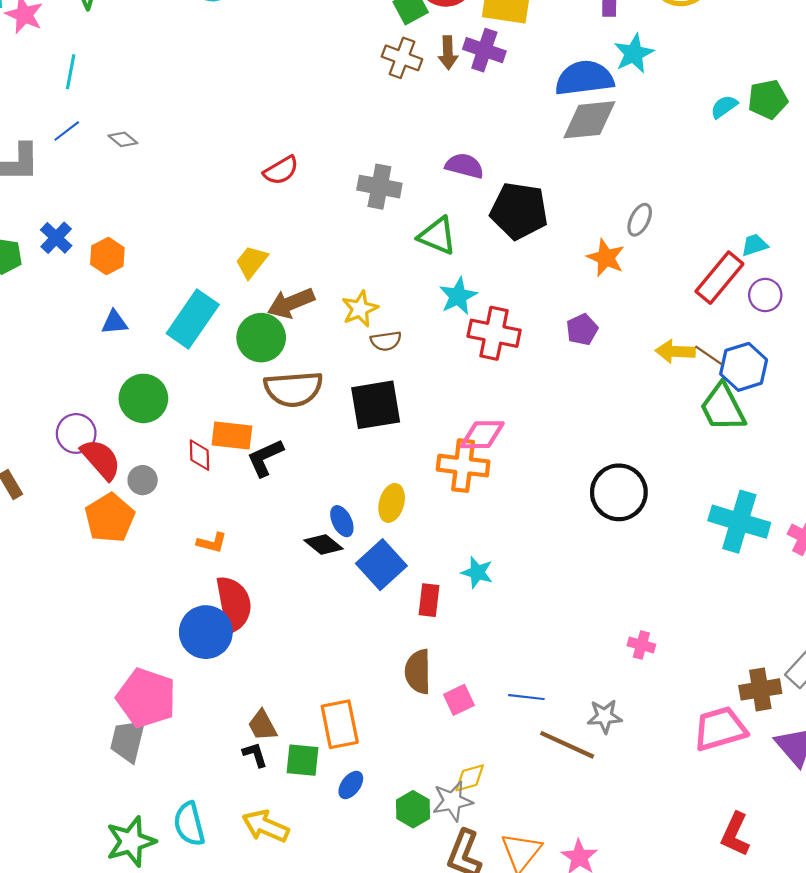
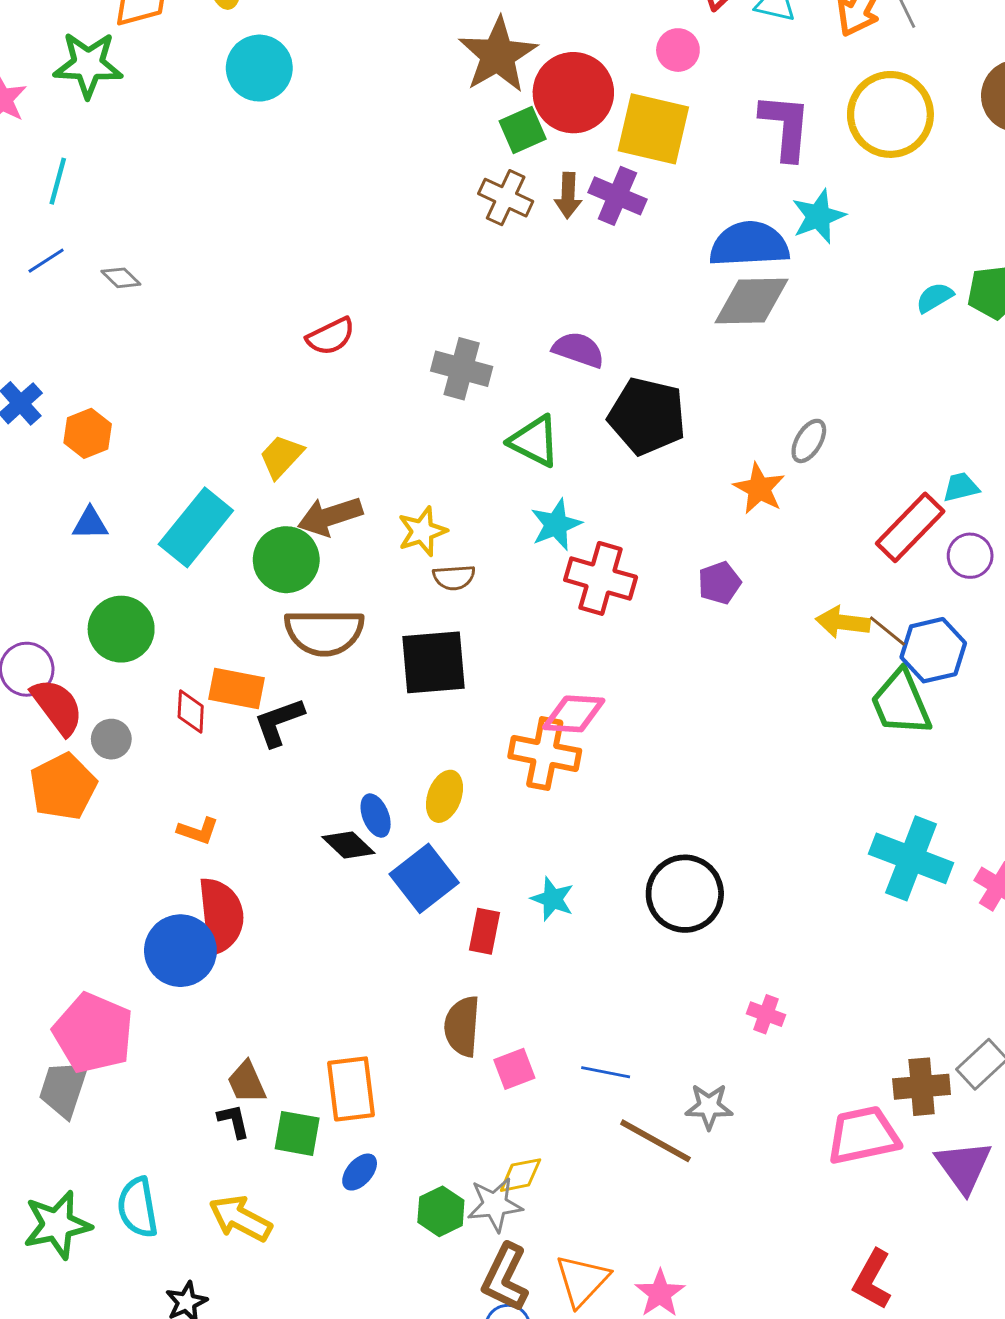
black circle: (619, 492) -> (685, 894), moved

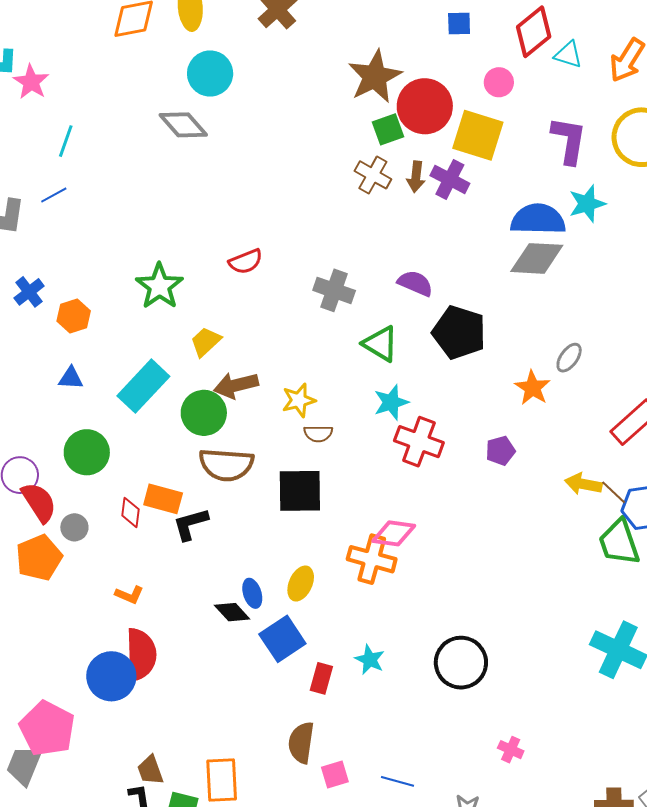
green star: (88, 65) -> (159, 286), moved, turned 30
gray diamond: (121, 278) -> (183, 125), moved, size x1.8

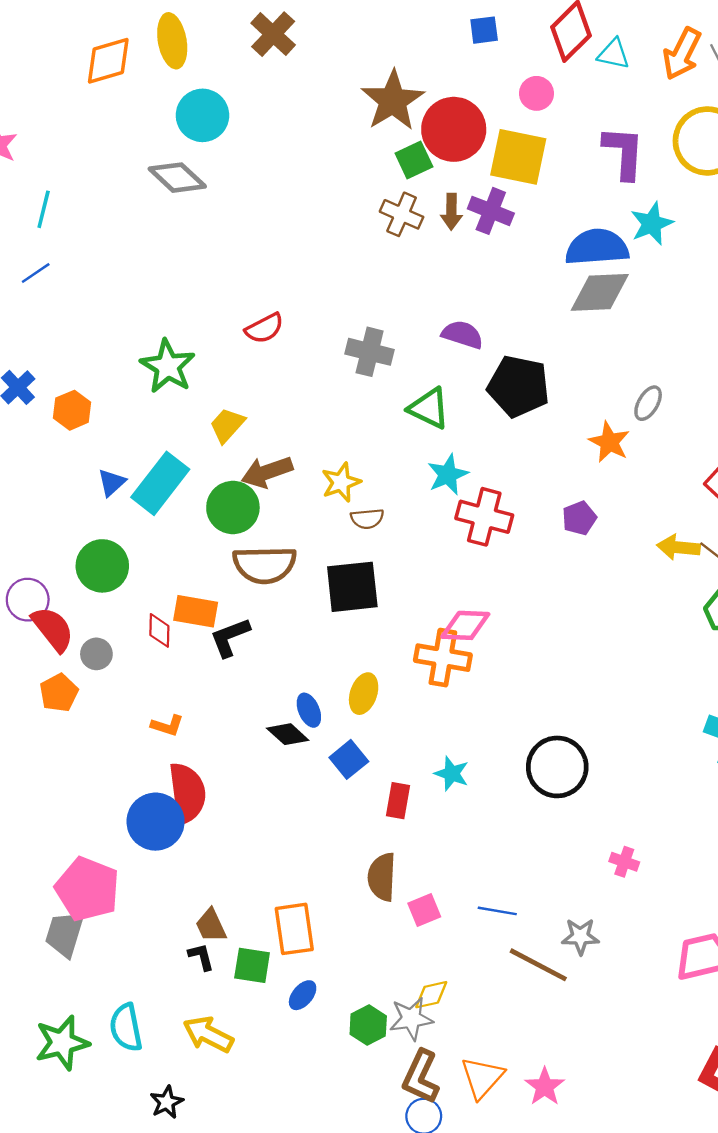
blue triangle: (71, 378) -> (112, 483), moved, turned -40
orange pentagon: (39, 558) -> (59, 693), size x0.7
blue square: (282, 639) -> (349, 759), size x0.7

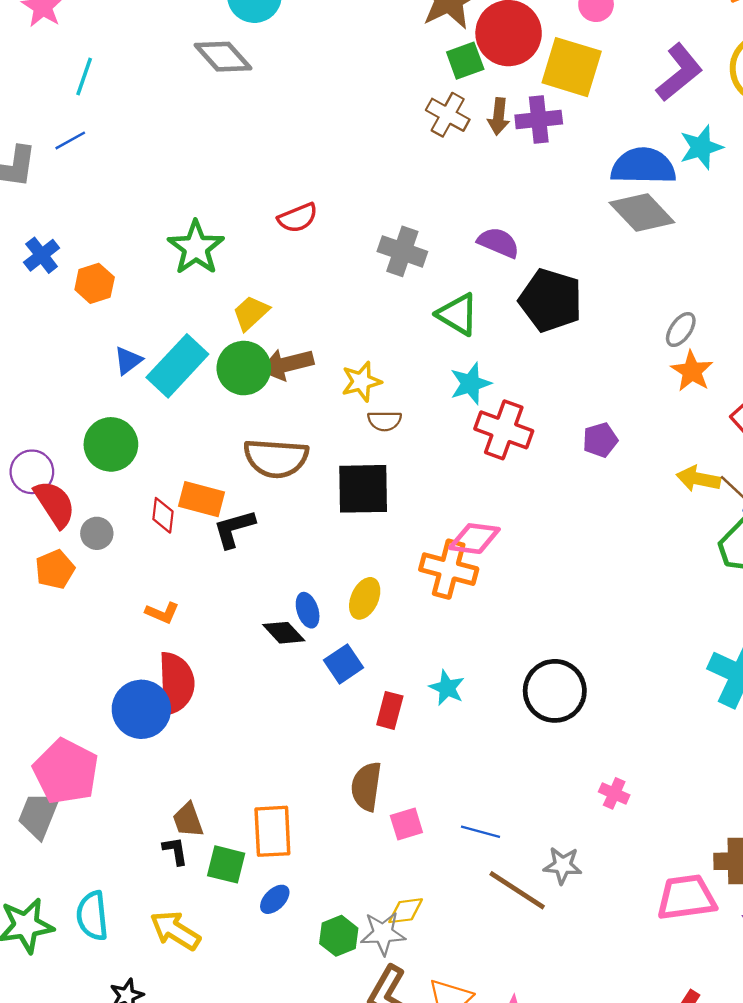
purple L-shape: (624, 153) -> (679, 72), turned 42
purple cross: (491, 211) -> (539, 120), turned -33
gray diamond: (600, 292) -> (642, 212), turned 44
orange star: (609, 442) -> (692, 371), moved
green circle: (233, 507) -> (244, 368), moved

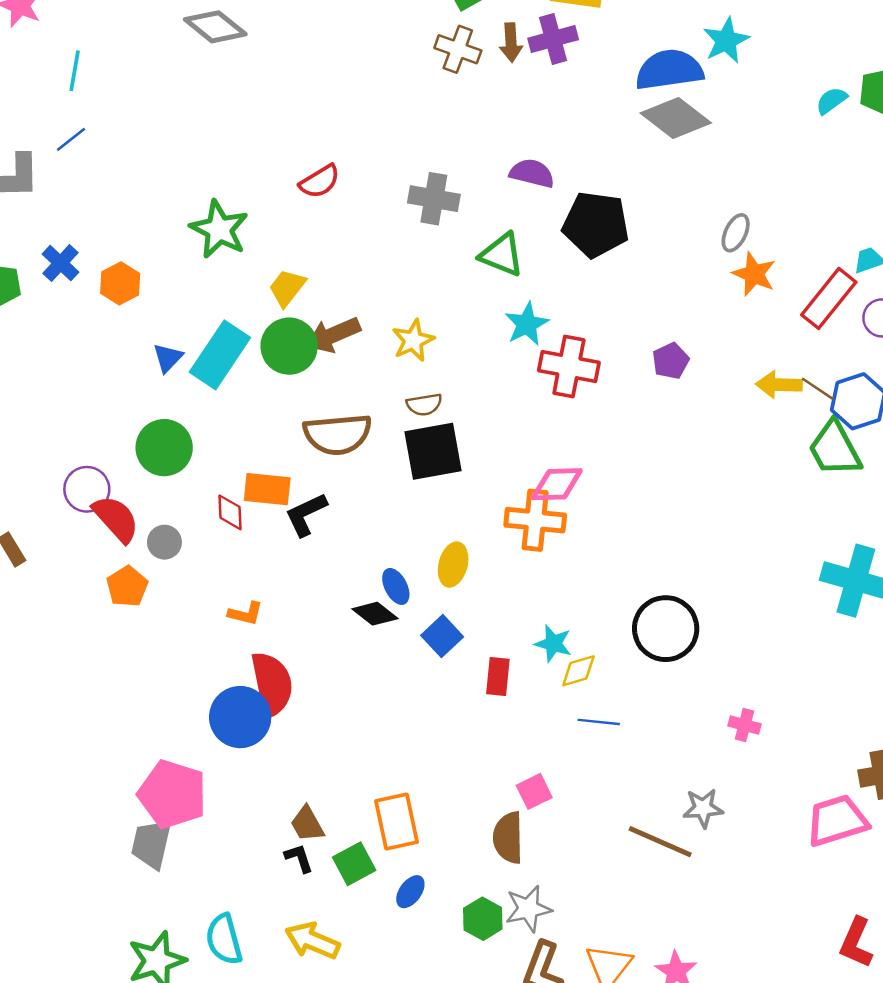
brown semicircle: (385, 421) -> (424, 404), moved
brown semicircle: (366, 786) -> (508, 838), moved
blue line: (481, 832) -> (599, 722), moved
green square: (226, 864) -> (354, 864), turned -33
yellow diamond: (406, 911) -> (578, 671), moved

